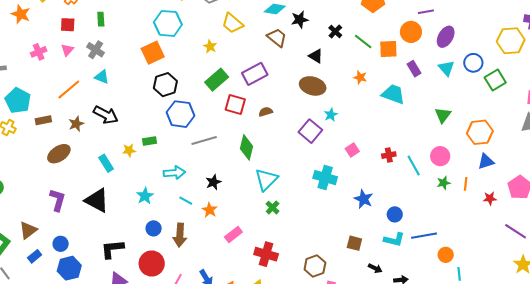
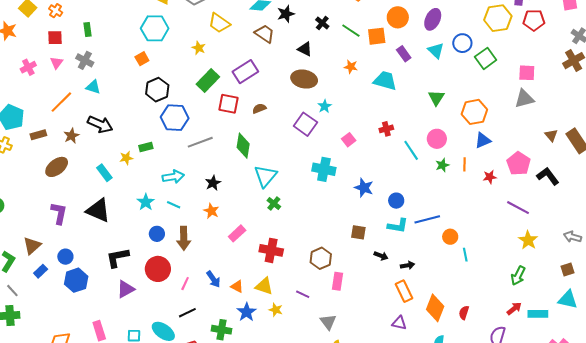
orange square: (153, 53) -> (142, 59), size x0.6
red cross: (389, 155) -> (386, 129), moved
cyan line: (186, 201) -> (174, 205), moved

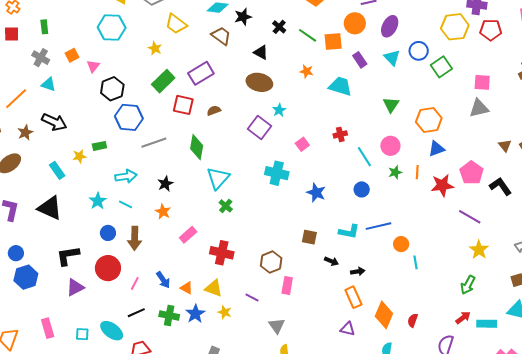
orange square: (142, 59) -> (72, 55), moved
pink triangle: (57, 63) -> (93, 66), moved
red star: (490, 177) -> (442, 185), size x1.6
blue circle: (396, 201) -> (362, 189), moved
green cross: (221, 330) -> (169, 316), moved

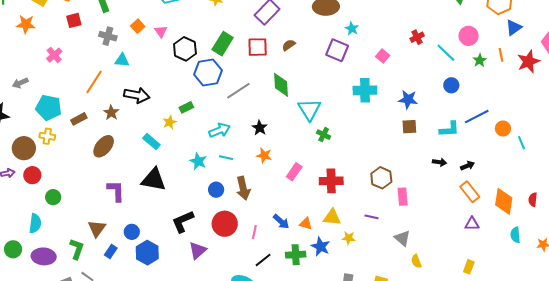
green rectangle: (163, 81) -> (223, 44), moved
brown square: (309, 237) -> (409, 127), moved

